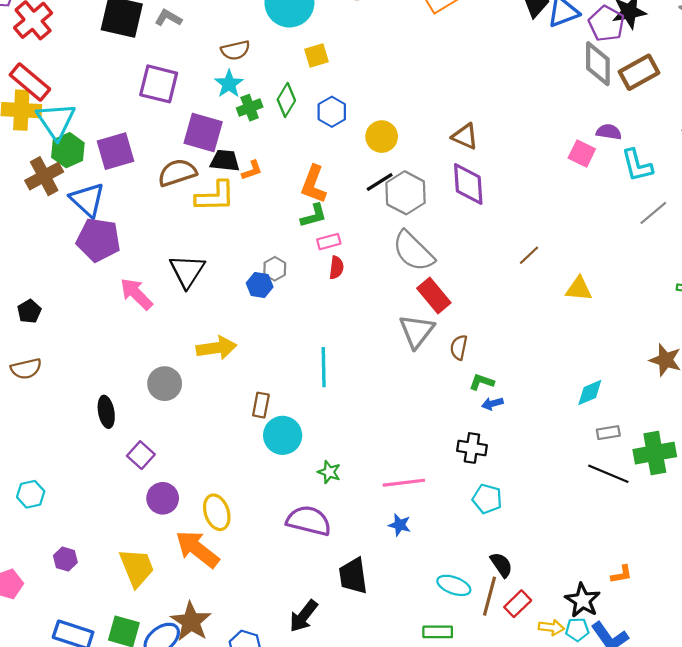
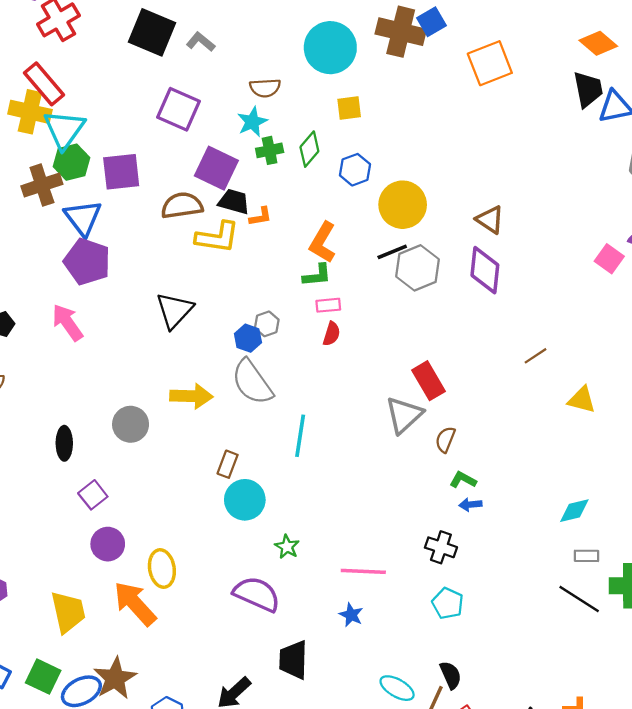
yellow circle: (382, 137) -> (403, 205), size x1.4
gray semicircle: (413, 251) -> (252, 382), moved
pink arrow: (136, 294) -> (67, 322), moved

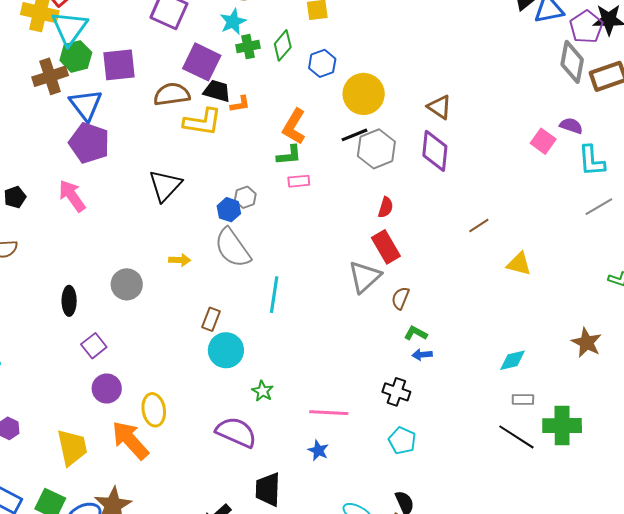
red semicircle: (332, 334) -> (386, 207), moved
yellow arrow: (191, 396) -> (180, 260), size x0.6

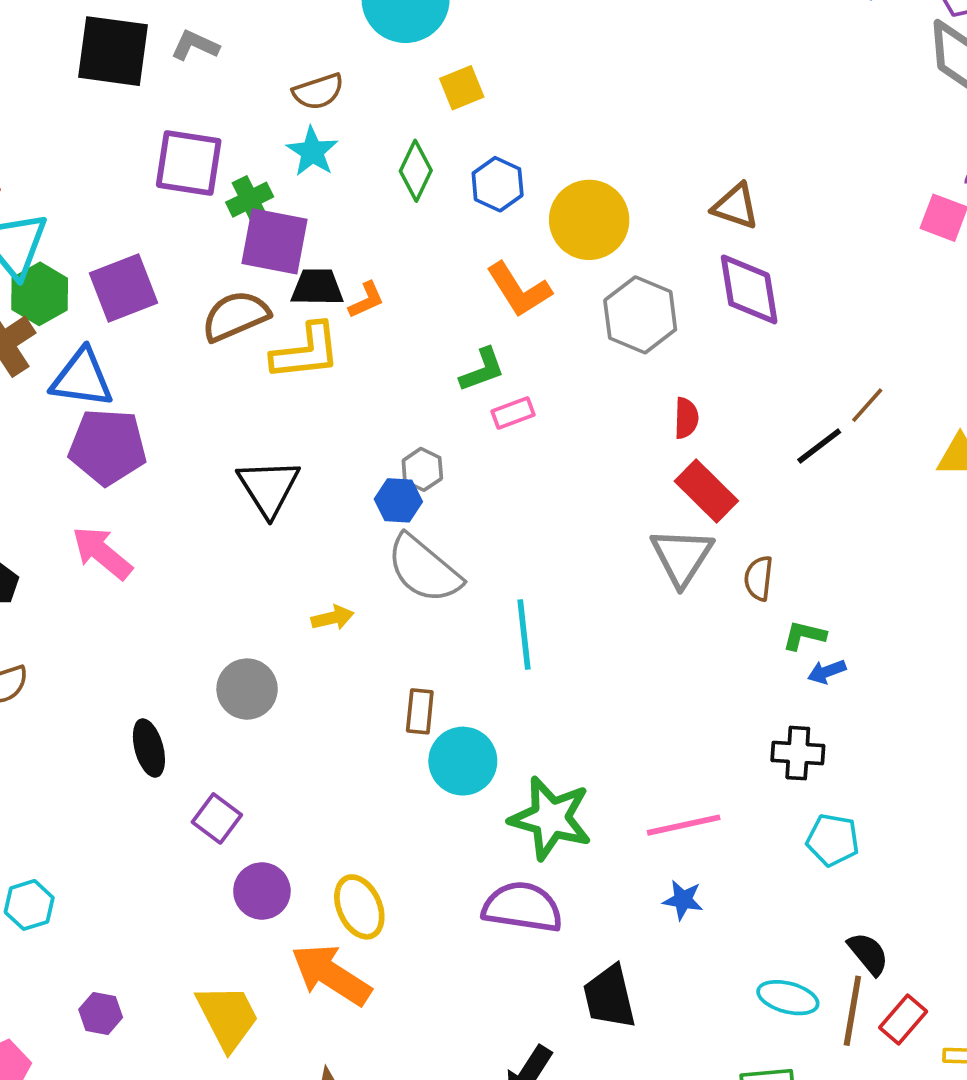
green cross: (248, 47) -> (250, 200), moved
blue triangle: (86, 105) -> (82, 378), turned -30
orange L-shape: (294, 127) -> (519, 290), moved, turned -48
black line: (354, 135) -> (819, 446), moved
green star: (263, 391) -> (551, 818), size x2.0

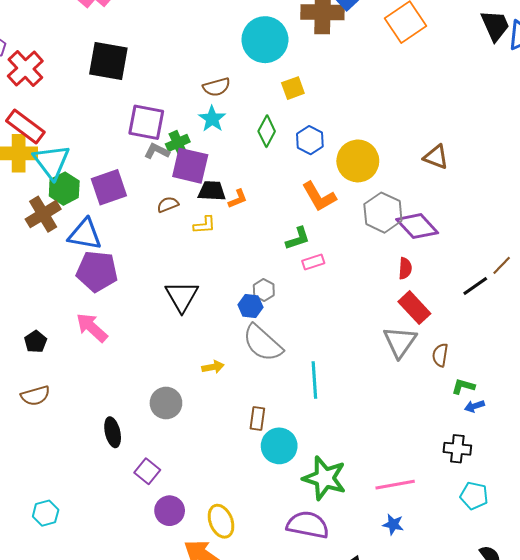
gray L-shape: (195, 45) -> (157, 151), moved
purple diamond: (749, 289) -> (417, 226), moved, turned -36
brown semicircle: (235, 316) -> (168, 205), size x0.6
yellow L-shape: (306, 352) -> (204, 225), size x0.6

